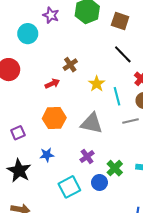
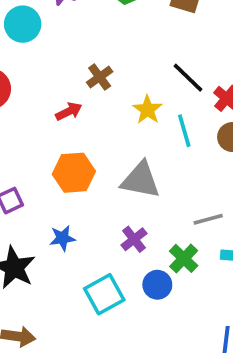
black line: (123, 54) -> (188, 78), moved
gray line: (130, 121) -> (208, 219), moved

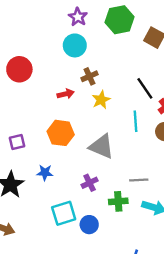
cyan circle: (23, 24) -> (75, 45), moved
yellow star: (147, 110) -> (101, 100), moved
green cross: (184, 258) -> (118, 201), turned 30
blue circle: (157, 285) -> (89, 225), moved

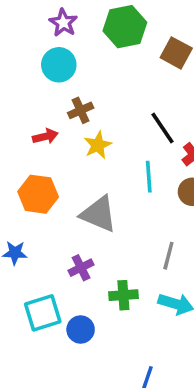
gray line: (139, 180) -> (168, 256), moved, turned -72

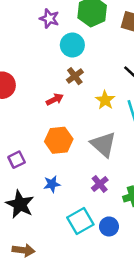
cyan circle: (59, 65) -> (72, 45), moved
yellow star: (98, 145) -> (105, 100), moved
gray triangle: (99, 214) -> (103, 144), turned 32

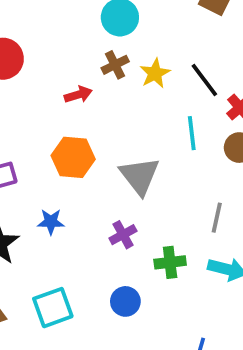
yellow star: (105, 100) -> (155, 73), moved
cyan square: (80, 221) -> (53, 308), moved

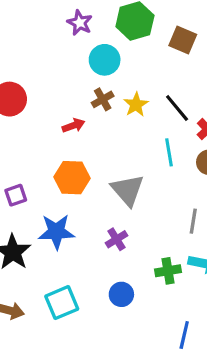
blue star: (51, 222) -> (56, 232), size x1.6
green cross: (170, 262) -> (168, 271), moved

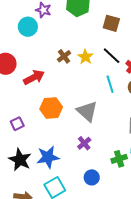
brown square: (183, 40) -> (111, 23), moved
cyan circle: (105, 60) -> (28, 27), moved
red arrow: (73, 125) -> (34, 77), moved, size x1.5
blue star: (56, 232) -> (48, 157), moved

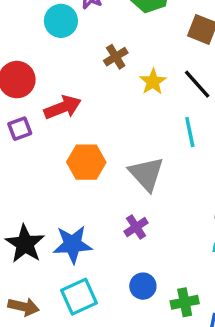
brown cross: (64, 56) -> (116, 57), moved
purple square: (17, 124) -> (20, 129), moved
green cross: (119, 159) -> (185, 302), moved

